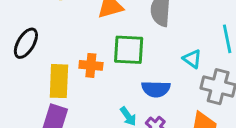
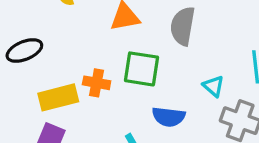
black ellipse: (26, 43) -> (24, 51), turned 32
yellow rectangle: (59, 81) -> (58, 97), turned 68

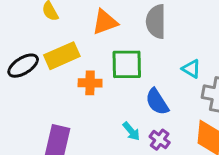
yellow rectangle: (58, 97) -> (62, 56), moved
blue semicircle: (169, 117) -> (157, 102), turned 60

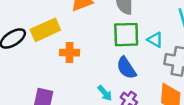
green square: (127, 64) -> (126, 35), moved

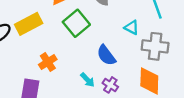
green square: (126, 35) -> (76, 23), moved, turned -35
orange cross: (70, 53) -> (48, 62), moved, turned -30

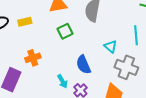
green square: (76, 23) -> (65, 31), size x0.7
yellow rectangle: (29, 24) -> (25, 22), size x0.6

